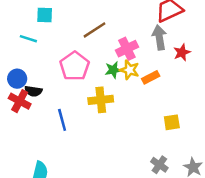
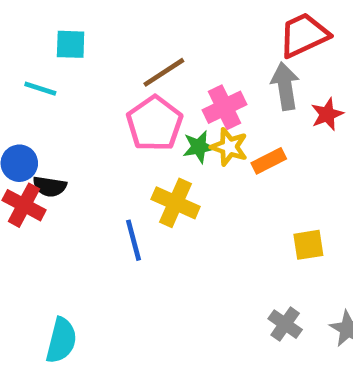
pink pentagon: (75, 66) -> (155, 124), moved
yellow cross: (101, 100) -> (176, 203), turned 30
blue line: (62, 120) -> (134, 240), moved

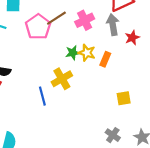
pink cross: (224, 107) -> (85, 20), moved
pink pentagon: (155, 124) -> (38, 27), moved
orange rectangle: (269, 161) -> (105, 59), turned -40
yellow cross: (176, 203) -> (62, 79), turned 36

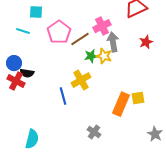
brown line: (56, 18) -> (80, 39), moved
gray arrow: (113, 25) -> (113, 42), moved
orange rectangle: (105, 59) -> (121, 104), moved, size x1.6
gray cross: (113, 135) -> (94, 132), moved

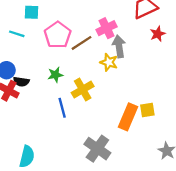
red star: (146, 42) -> (158, 34), moved
green star: (91, 56) -> (55, 75), moved
gray cross: (94, 132) -> (97, 149), size x1.6

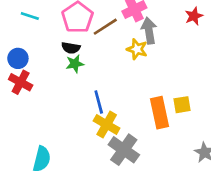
black semicircle: (21, 82) -> (71, 48), moved
yellow cross: (83, 90) -> (107, 125), moved, turned -30
blue line: (62, 108) -> (99, 102), moved
orange rectangle: (128, 117) -> (160, 113), turned -35

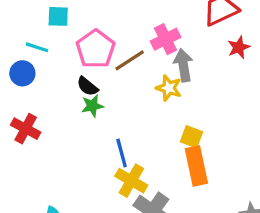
black semicircle: (71, 48) -> (87, 86), turned 30
blue circle: (18, 58) -> (22, 73), moved
yellow square: (182, 105) -> (192, 137), moved, turned 30

